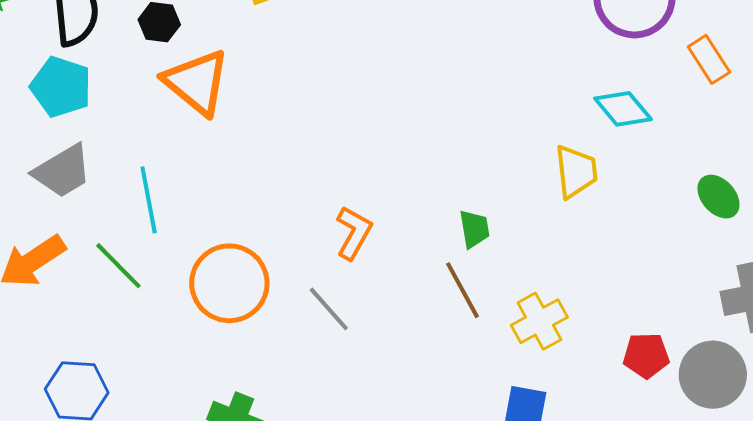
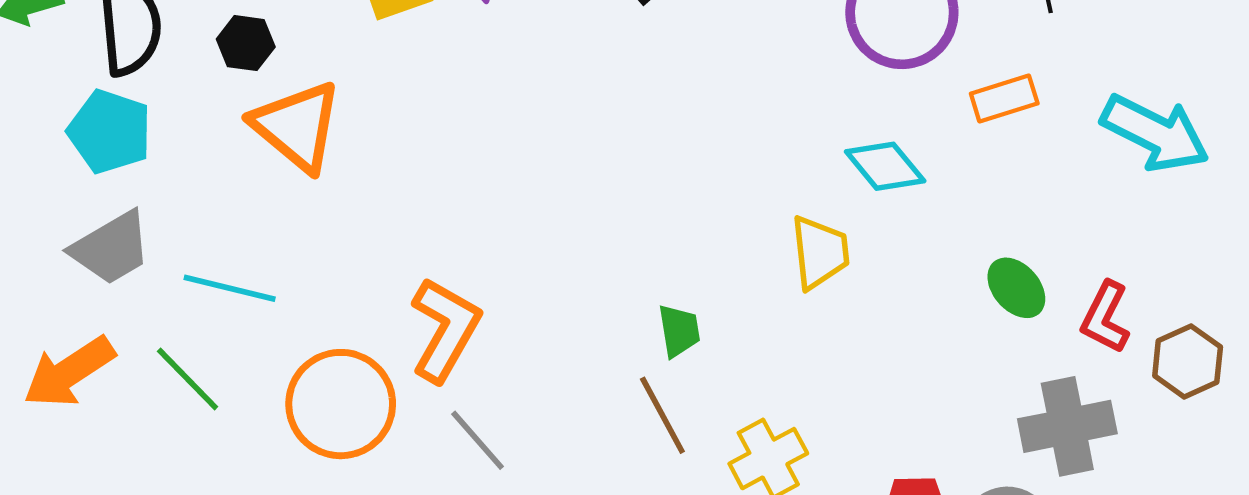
orange rectangle: (709, 59) -> (1004, 98), turned -75
cyan line: (149, 200) -> (230, 288), turned -66
orange L-shape: (354, 233) -> (445, 330), moved, size x1.4

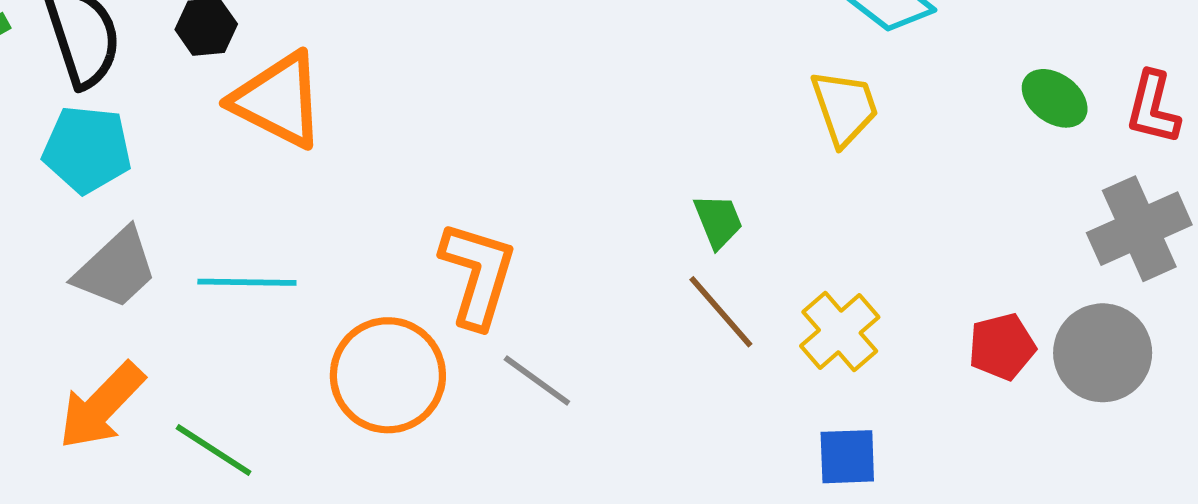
green line: (188, 379) -> (214, 450), moved

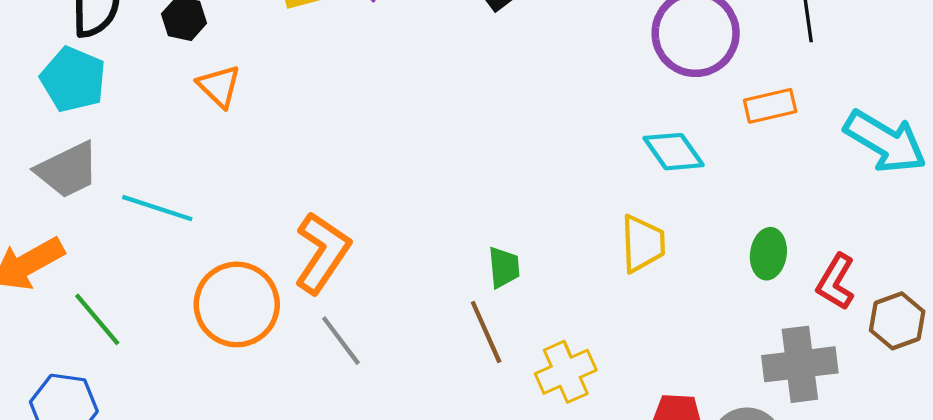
green ellipse: (1055, 98) -> (768, 254), turned 45
orange triangle: (278, 100) -> (219, 86), size x0.6
yellow trapezoid: (845, 108) -> (643, 244), moved

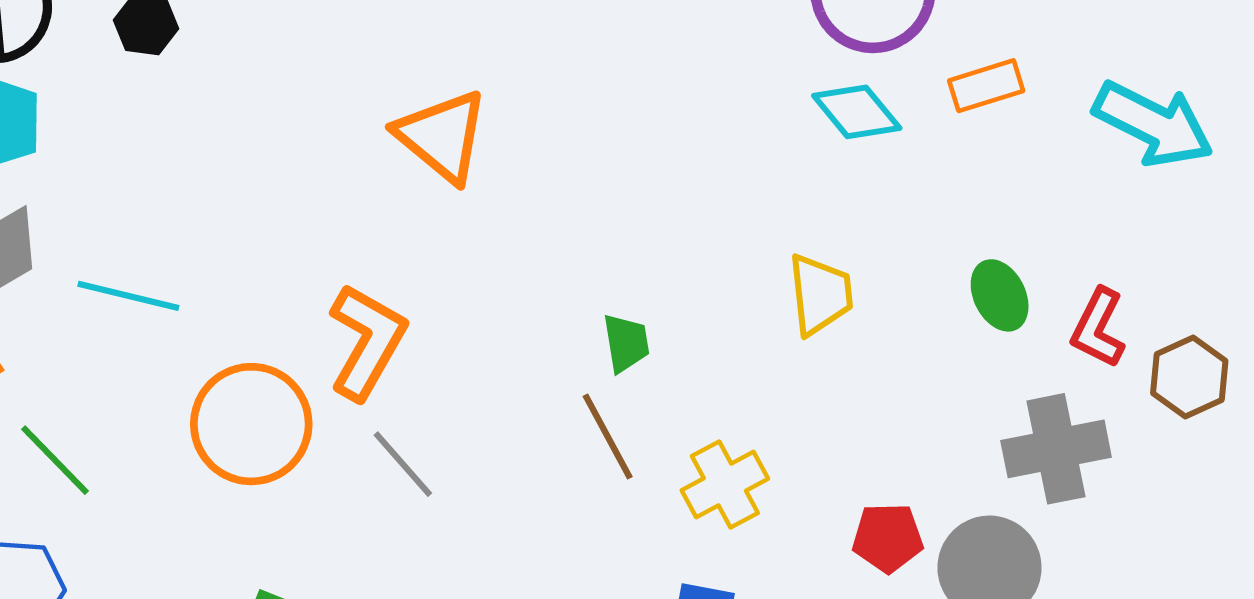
orange triangle: (219, 86) -> (442, 136), moved, size x1.5
cyan diamond: (674, 152) -> (857, 112), moved
green ellipse: (768, 254) -> (1000, 295), turned -30

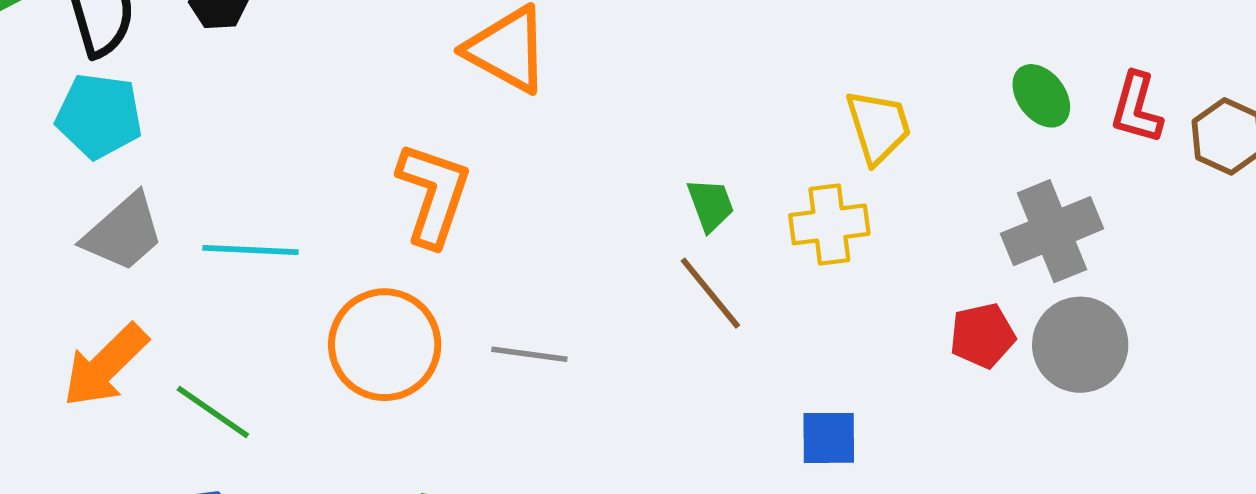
orange L-shape: (367, 342) -> (433, 194), moved
gray cross: (1056, 449) -> (1052, 231), moved
gray line: (403, 464) -> (529, 354), turned -30
yellow cross: (725, 484) -> (829, 224), moved, turned 32

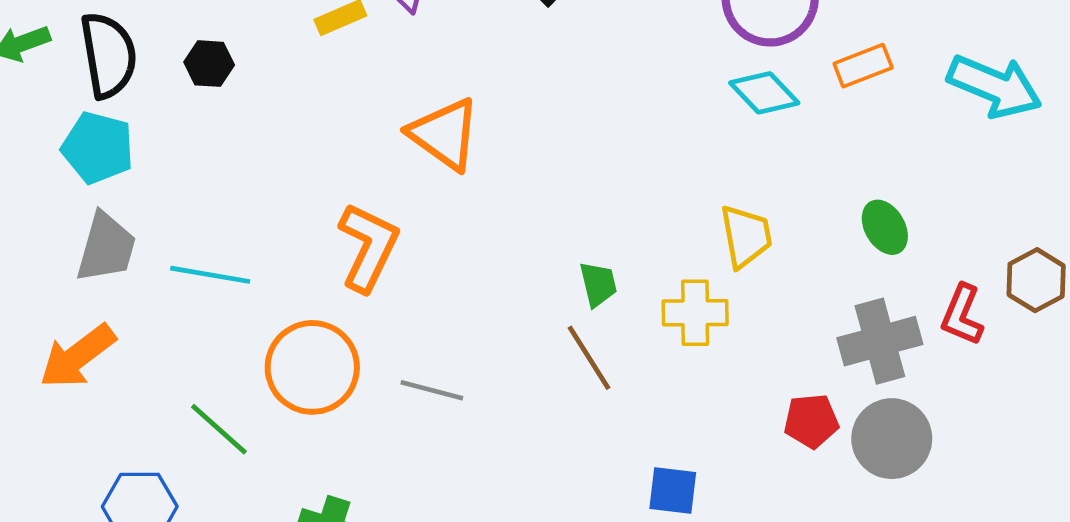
red L-shape: (1137, 108) -> (962, 315), moved
gray trapezoid: (123, 233) -> (106, 247), turned -40
green line: (213, 412) -> (219, 429), moved

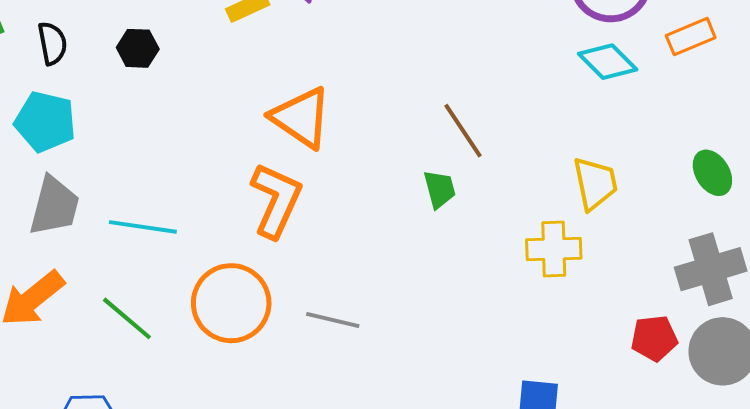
black semicircle: (108, 55) -> (52, 43), size x0.6
orange triangle: (444, 134) -> (301, 118), moved
green trapezoid: (598, 284) -> (440, 189), moved
brown line: (589, 358) -> (463, 131), moved
green line: (219, 429) -> (127, 318), moved

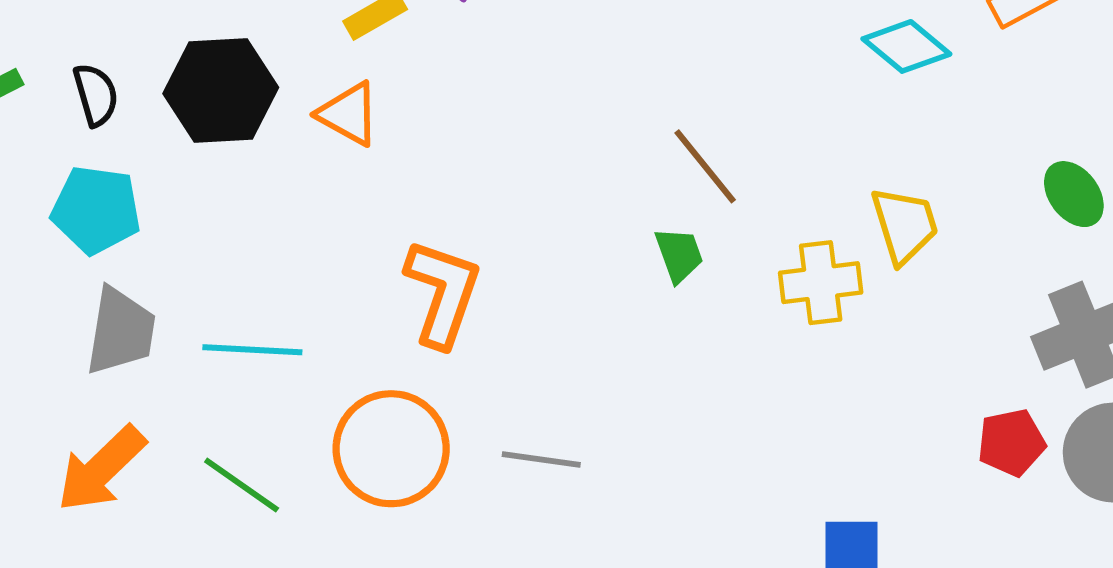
black hexagon: (138, 48) -> (221, 90), size x1.8
orange triangle: (301, 118) -> (349, 114), moved, size x0.7
yellow cross: (554, 249) -> (821, 283), moved

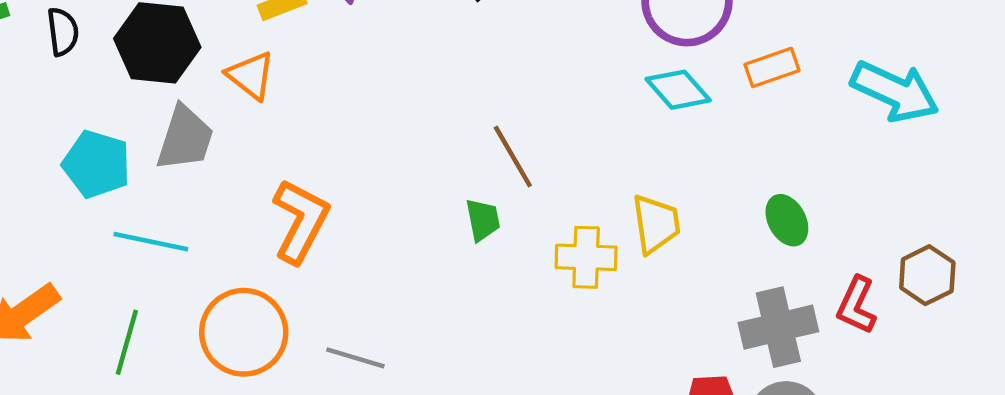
cyan pentagon: (96, 210) -> (97, 164), moved
gray trapezoid: (121, 331) -> (185, 138), moved
green line: (242, 485) -> (127, 342), turned 62

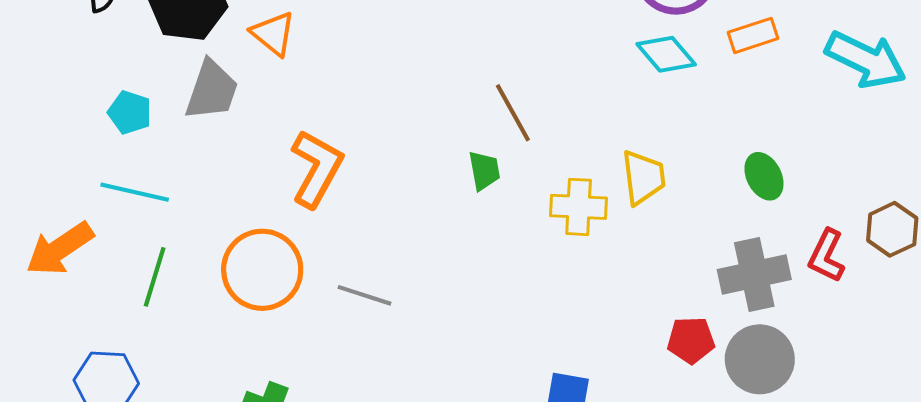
cyan pentagon: (97, 164) -> (130, 112), size x0.7
cyan line: (151, 242) -> (135, 192), moved

